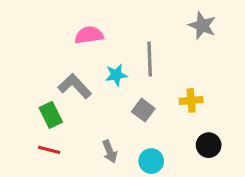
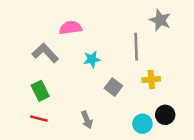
gray line: (150, 59) -> (136, 47), moved
gray L-shape: (75, 86) -> (45, 53), moved
cyan circle: (151, 161) -> (142, 124), moved

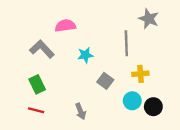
cyan circle: (142, 124) -> (132, 101), moved

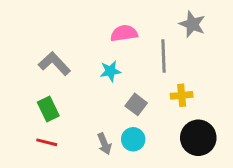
pink semicircle: (65, 26) -> (124, 33), moved
cyan circle: (132, 101) -> (133, 139), moved
black circle: (153, 107) -> (198, 138), size x1.5

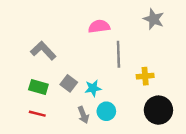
gray line: (163, 56) -> (118, 54), moved
cyan star: (110, 71) -> (93, 88), moved
gray square: (136, 104) -> (69, 83), moved
green rectangle: (48, 109) -> (38, 87), turned -48

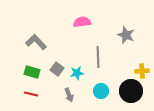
gray star: (154, 19) -> (126, 35), moved
gray line: (118, 54) -> (98, 57), moved
yellow cross: (145, 76) -> (142, 71), moved
cyan circle: (106, 111) -> (101, 91), moved

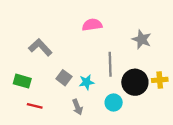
green rectangle: (32, 72) -> (22, 81), moved
black circle: (131, 91) -> (135, 82), moved

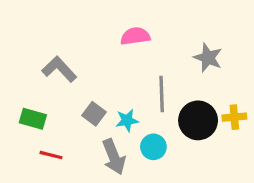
cyan circle: (114, 103) -> (153, 147), moved
gray arrow: (77, 107) -> (114, 157), size x1.5

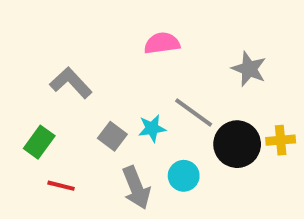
gray line: (162, 94) -> (194, 112), turned -52
green rectangle: (33, 119) -> (39, 142), turned -70
cyan star: (127, 120) -> (152, 128), moved

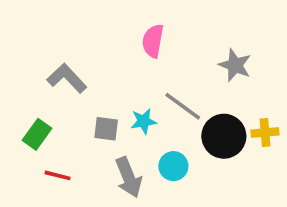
pink semicircle: (162, 43) -> (153, 41), turned -72
gray square: (112, 136) -> (106, 129), turned -30

